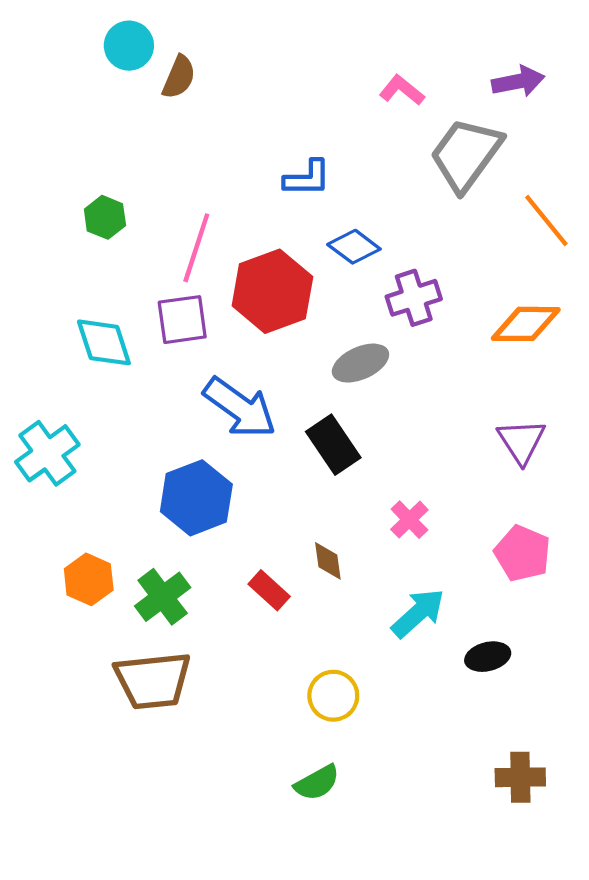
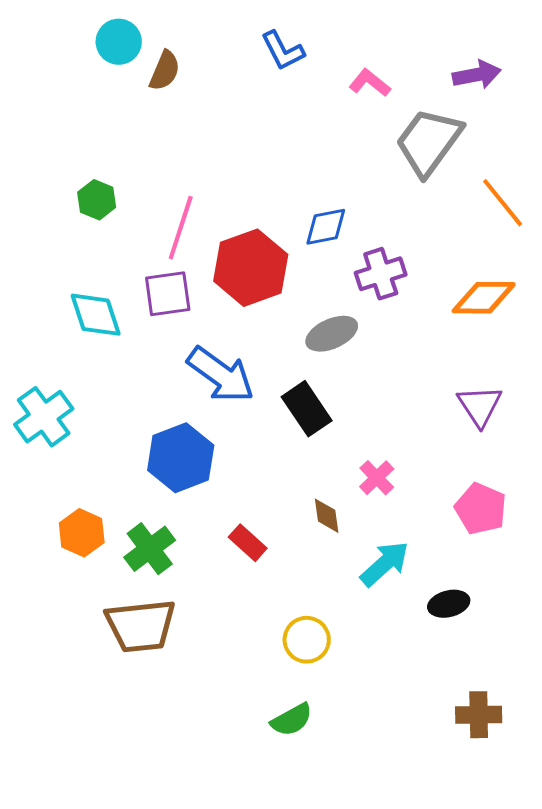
blue L-shape: (307, 178) -> (283, 51), moved, turned 63
blue diamond: (354, 247) -> (326, 227), turned -48
brown diamond: (328, 561) -> (327, 516), moved

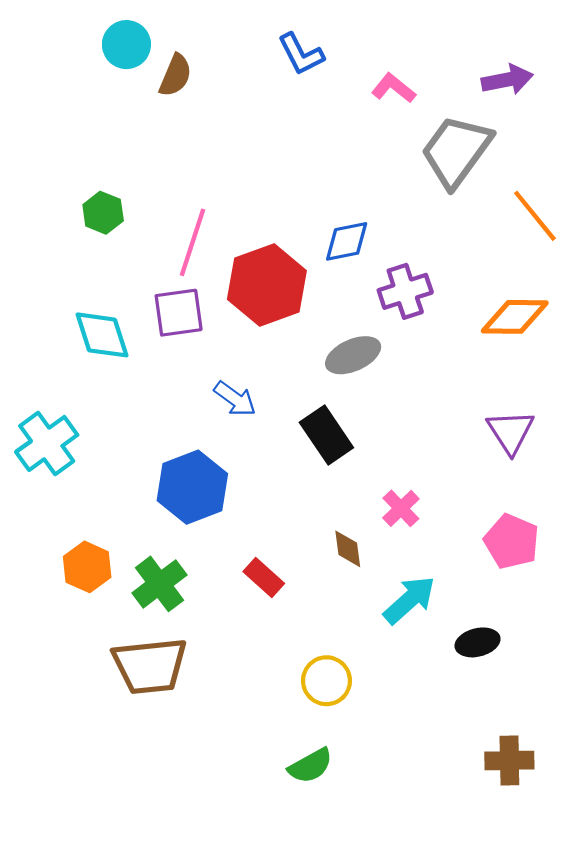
blue arrow: (221, 375) -> (235, 399), size x0.6

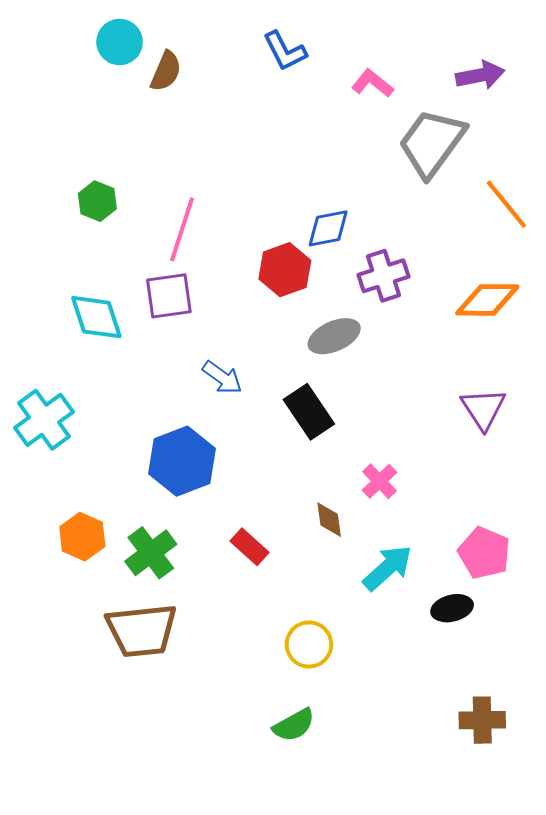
red hexagon: (267, 285) -> (285, 270), moved, size x0.7
pink pentagon: (512, 541) -> (484, 553), moved

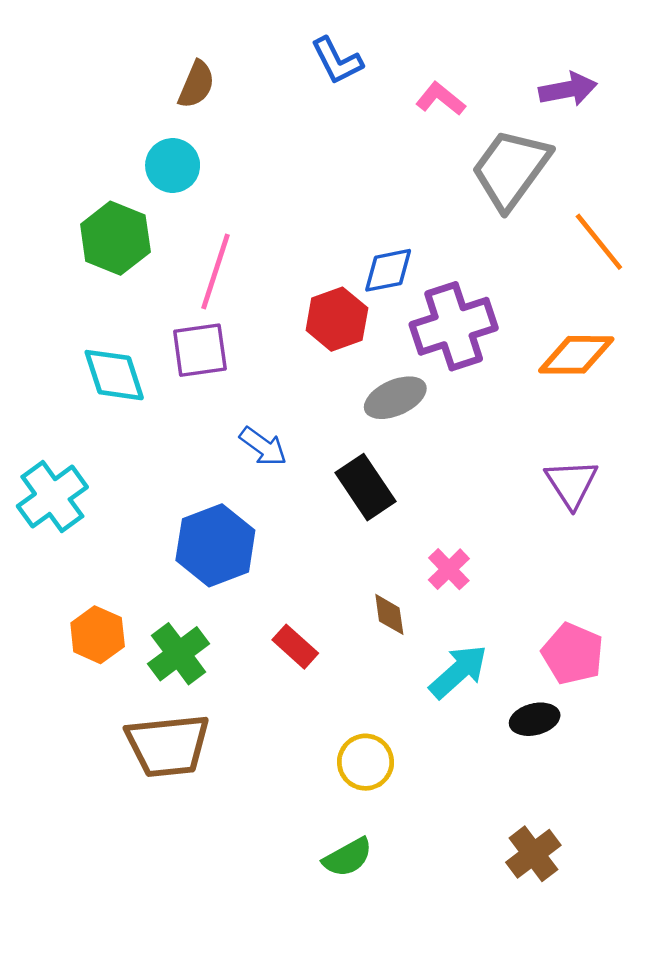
cyan circle: (120, 42) -> (173, 165), moved
green hexagon: (97, 201) -> (115, 238), size x1.5
purple cross: (384, 276) -> (454, 326), size x1.4
brown cross: (482, 720) -> (533, 854), moved, turned -36

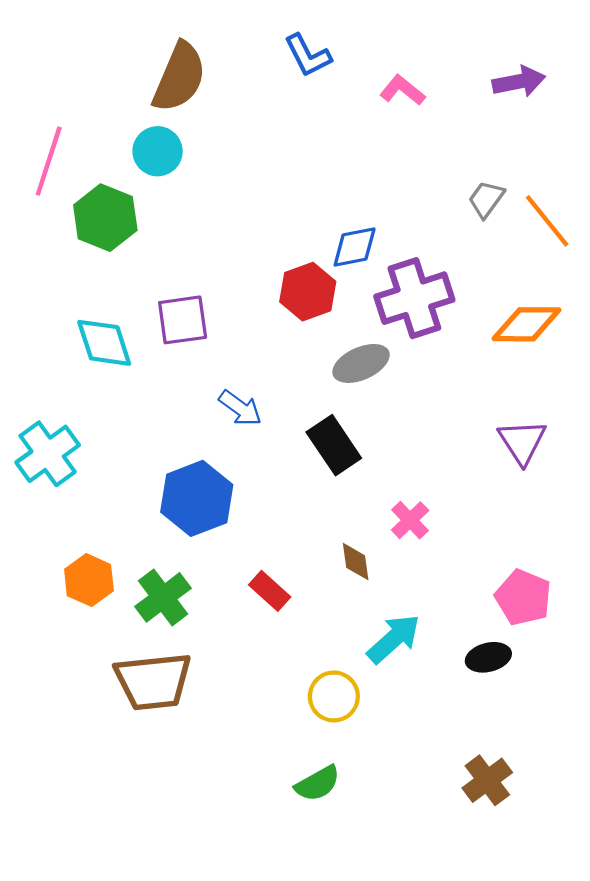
brown semicircle: (196, 85) -> (179, 77), size x1.6
gray trapezoid: (511, 169) -> (486, 199), moved, size x0.5
pink line: (215, 271) -> (49, 161), moved
cyan arrow: (458, 672) -> (394, 639), moved

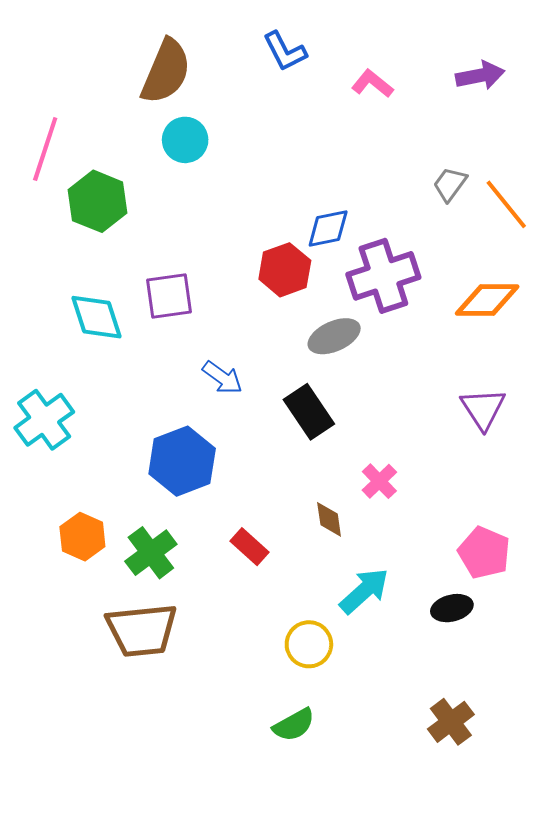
cyan circle: (158, 151) -> (185, 140), moved

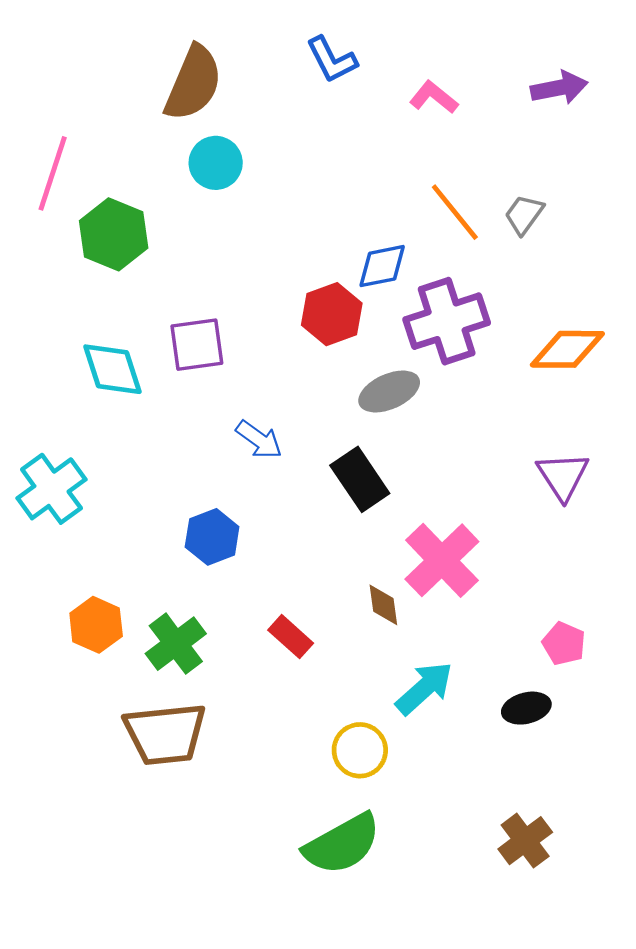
orange line: (506, 204) -> (455, 212), moved
blue hexagon: (182, 461) -> (212, 537), size x0.7
pink cross: (379, 481) -> (442, 560), size x1.8
pink pentagon: (484, 553) -> (564, 644), size x0.7
green semicircle: (294, 725) -> (342, 844), size x1.6

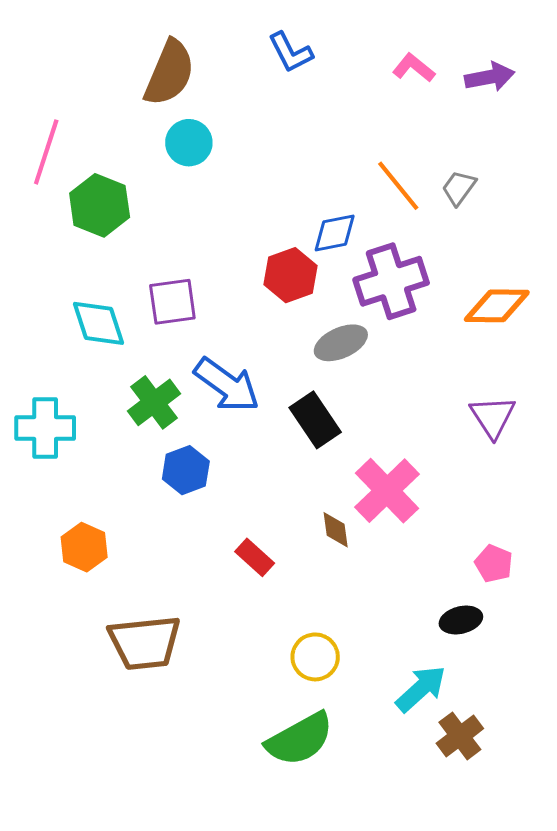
pink L-shape: (434, 97) -> (414, 68), moved
blue arrow: (259, 440) -> (227, 385), size x1.6
cyan cross: (51, 489) -> (45, 428), turned 36
green cross: (176, 644) -> (154, 402), moved
cyan arrow: (424, 688) -> (421, 689), moved

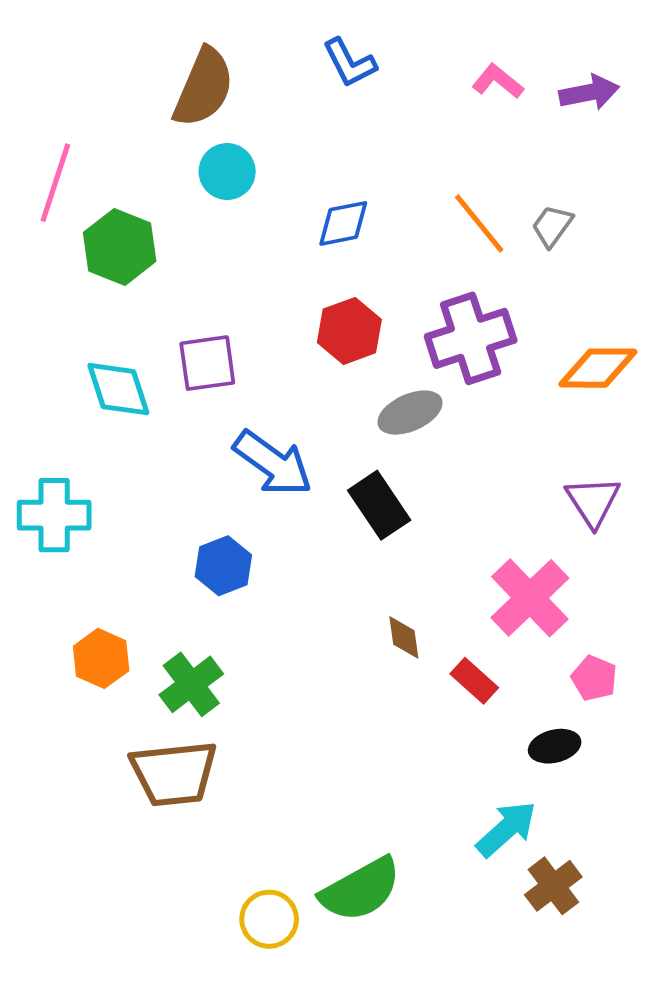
blue diamond: (335, 233) -> (343, 223), moved
green cross: (154, 402) -> (191, 684), moved
pink cross: (387, 491) -> (530, 598), moved
red rectangle: (255, 557) -> (474, 681), moved
yellow circle: (315, 657) -> (269, 919), moved

